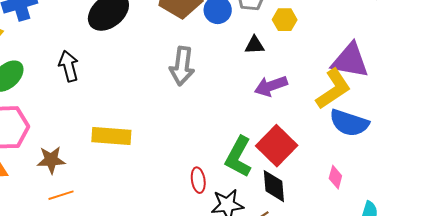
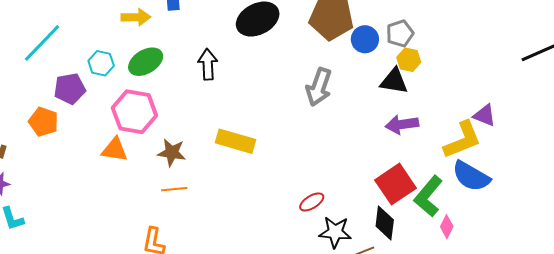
yellow hexagon: (285, 20) -> (409, 60), moved
black triangle: (255, 45) -> (394, 81), size x1.4
purple triangle: (350, 61) -> (485, 115), size x0.6
green L-shape: (238, 157) -> (428, 196), moved
red ellipse: (198, 180) -> (312, 202), turned 55

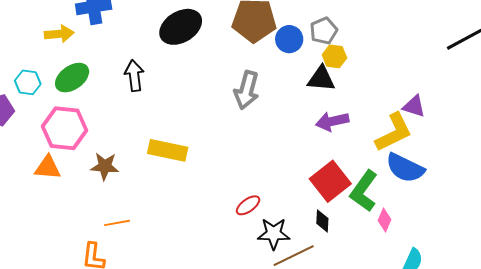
orange line: (174, 189) -> (117, 223), moved
black diamond: (385, 223) -> (322, 221), size x0.7

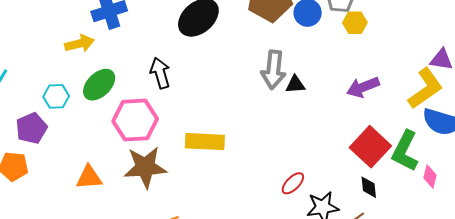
black triangle: (321, 79) -> (295, 84), moved, size x0.7
pink hexagon: (65, 128) -> (135, 120), moved
brown star: (105, 166) -> (145, 167), size x1.5

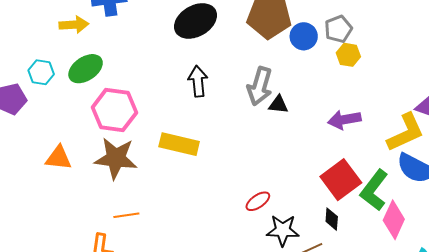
black arrow: (160, 73) -> (198, 81), moved
pink diamond: (430, 176) -> (394, 220), size x1.6

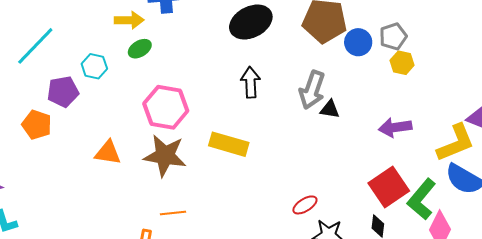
green ellipse: (86, 69) -> (140, 49), moved, size x0.7

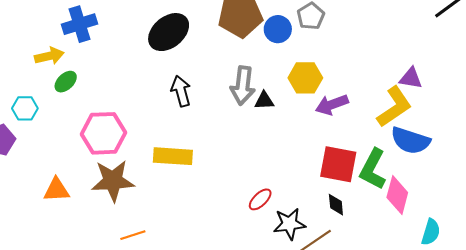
yellow hexagon: (402, 63) -> (305, 78), moved, size x1.4
red square: (389, 187) -> (338, 164), turned -33

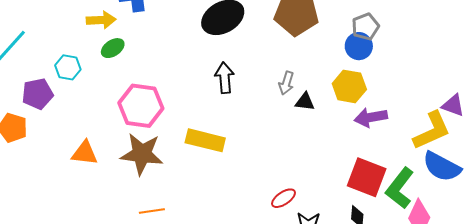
blue circle: (278, 29) -> (359, 46), moved
gray arrow: (243, 86) -> (286, 83), size x0.6

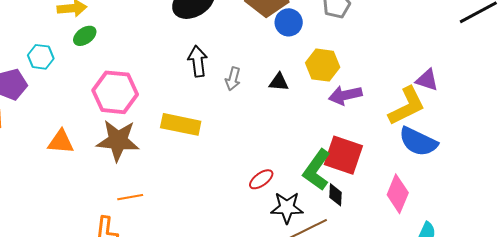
blue circle: (359, 46) -> (289, 22), moved
gray arrow: (286, 83) -> (233, 79), moved
green L-shape: (400, 188) -> (317, 170), moved

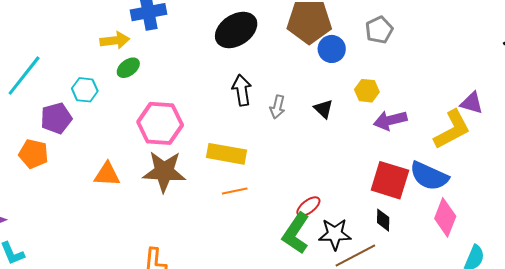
yellow hexagon: (323, 65) -> (367, 91), size x0.7
black triangle: (279, 82) -> (323, 109), turned 40
blue semicircle: (418, 142) -> (429, 176), moved
green L-shape: (317, 170) -> (296, 233), moved
orange line: (130, 197) -> (235, 191), moved

